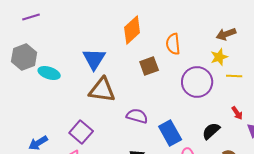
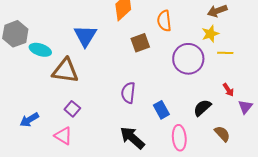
brown triangle: (102, 90) -> (65, 71), moved
purple semicircle: (137, 116) -> (128, 93), turned -100
purple square: (81, 132) -> (72, 109), size x0.7
blue rectangle: (170, 133) -> (161, 110), size x0.7

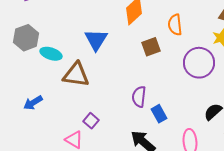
purple square: (72, 109) -> (91, 121), moved
blue rectangle: (161, 110) -> (159, 114), moved
blue arrow: (29, 120) -> (33, 103), moved

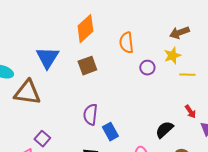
brown square: (151, 47) -> (87, 66), moved
purple circle: (199, 63) -> (147, 68), moved, size x0.5

